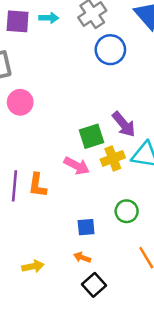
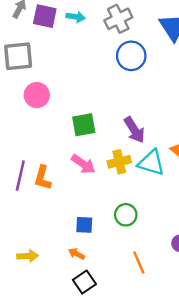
green square: (91, 136) -> (84, 125), moved

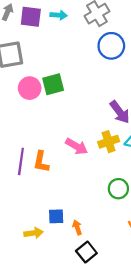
green square: (84, 125) -> (53, 84), moved
blue square: (84, 225) -> (56, 216), moved
orange arrow: (77, 254) -> (77, 227), turned 48

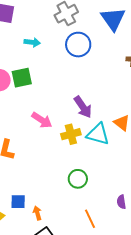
cyan arrow: (59, 15) -> (32, 42), moved
pink arrow: (77, 146) -> (42, 120), moved

